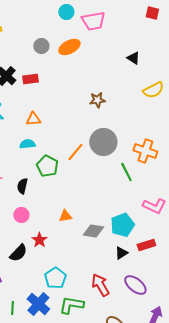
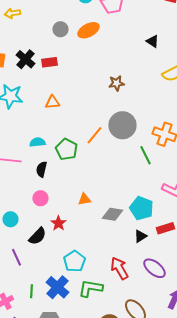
cyan semicircle: (27, 144) -> (37, 142), moved
cyan pentagon: (122, 225) -> (141, 208), turned -30

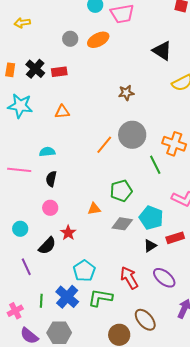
black triangle: (152, 41) -> (162, 51), size x1.5
green pentagon: (66, 149) -> (121, 191), moved, turned 30

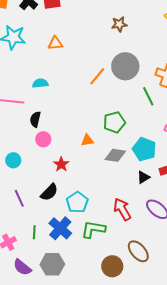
black semicircle: (51, 179) -> (35, 119), moved
black semicircle: (47, 246) -> (49, 192), moved

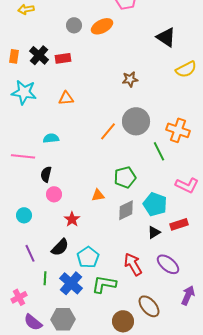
gray diamond: (115, 155) -> (126, 210), turned -35
green line: (34, 232) -> (45, 278), moved

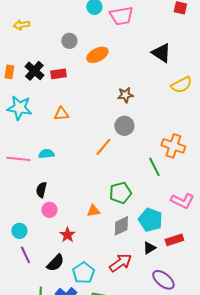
orange ellipse: (102, 26) -> (97, 55), moved
gray circle: (136, 121) -> (124, 126), moved, size x0.7
pink line: (23, 156) -> (18, 159), moved
purple line: (30, 253) -> (25, 255), moved
red arrow: (133, 264) -> (120, 263), moved, turned 85

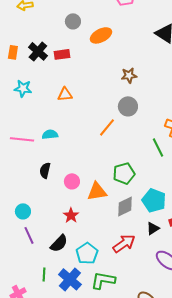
cyan star: (19, 108) -> (23, 88), size x0.7
pink circle: (49, 210) -> (72, 181), moved
orange triangle: (93, 211) -> (97, 191), size x1.5

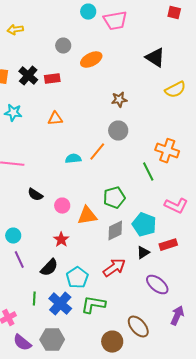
cyan semicircle: (50, 134) -> (73, 159), moved
black semicircle: (45, 170) -> (35, 195), turned -70

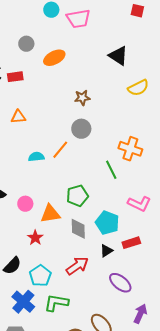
gray diamond: (115, 231) -> (78, 229), turned -65
red star: (61, 240) -> (35, 238), moved

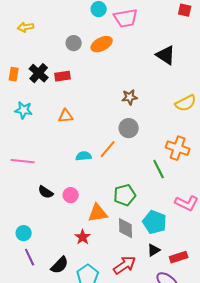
orange ellipse: (54, 58) -> (102, 44), moved
yellow semicircle: (138, 88) -> (186, 103), moved
pink circle: (25, 204) -> (71, 195), moved
red rectangle: (131, 243) -> (179, 257), moved

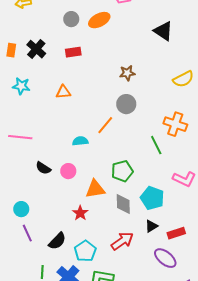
red rectangle: (63, 76) -> (73, 52), moved
cyan semicircle: (84, 156) -> (80, 141), moved

